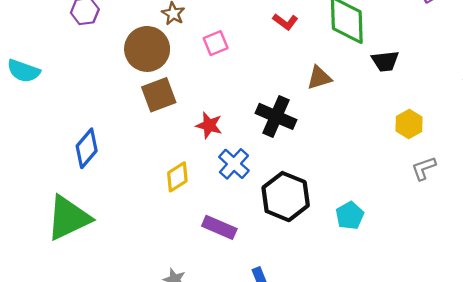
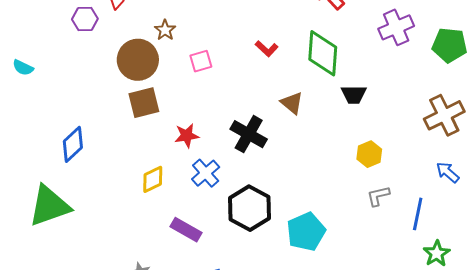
cyan semicircle: (24, 71) -> (23, 68), size x0.7
brown triangle: (319, 78) -> (292, 103), turned 50
red star: (209, 125) -> (187, 136), turned -30
cyan pentagon: (350, 216) -> (306, 232), size x1.5

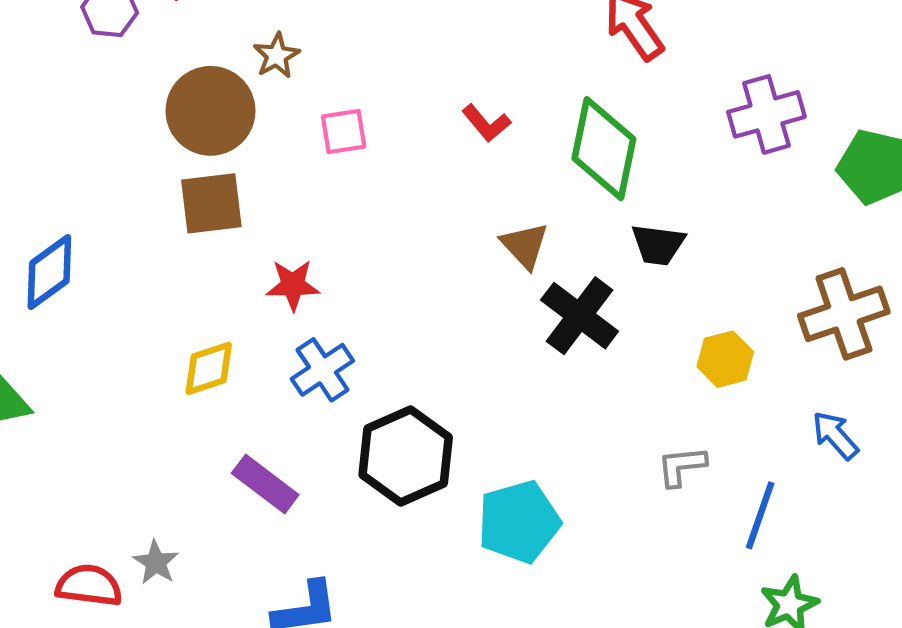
black cross: (249, 134) -> (580, 316), moved
yellow hexagon: (369, 154) -> (725, 359), moved

